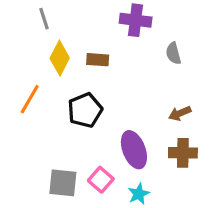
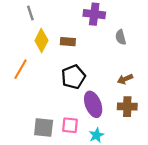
black pentagon: (85, 110) -> (73, 77), moved
pink square: (101, 180) -> (70, 125), turned -35

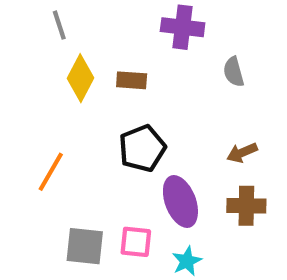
orange line: (20, 69) -> (51, 172), moved

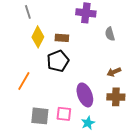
black pentagon: (142, 148) -> (58, 61), moved

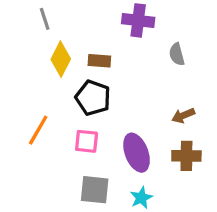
black pentagon: (58, 61) -> (93, 98), turned -30
pink square: (64, 114) -> (87, 141), moved
gray square: (40, 116) -> (95, 190), moved

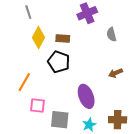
purple cross: (138, 20) -> (87, 13), turned -30
pink square: (87, 141) -> (37, 105), moved
brown cross: (186, 156) -> (118, 120), moved

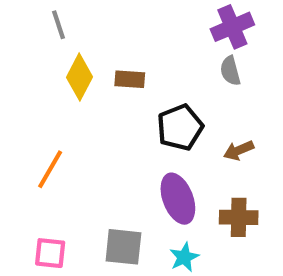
purple cross: (87, 13) -> (232, 27), moved
black pentagon: (59, 62) -> (180, 127), moved, turned 30
pink square: (37, 105) -> (50, 253), moved
brown cross: (118, 120) -> (239, 217), moved

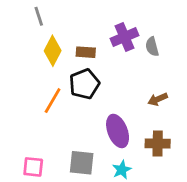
purple cross: (232, 27) -> (124, 37), moved
black pentagon: (180, 127) -> (84, 84), moved
orange line: (50, 169) -> (53, 101), moved

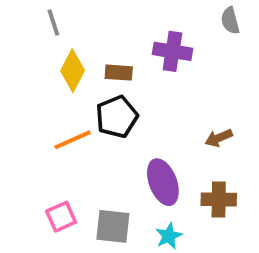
purple cross: (124, 37) -> (173, 51), turned 32
gray semicircle: (152, 47) -> (230, 21), moved
orange line: (53, 101) -> (73, 140), turned 36
pink square: (33, 167) -> (61, 217), moved, turned -30

